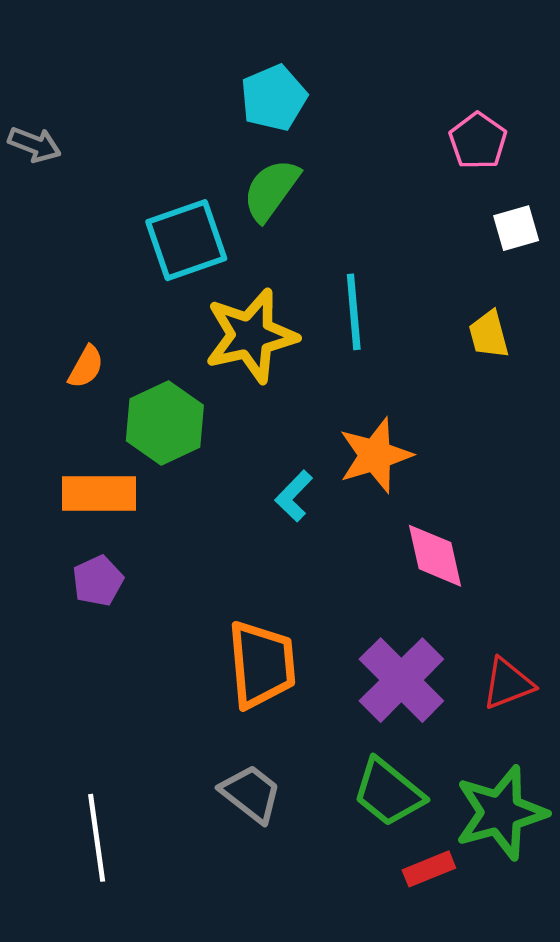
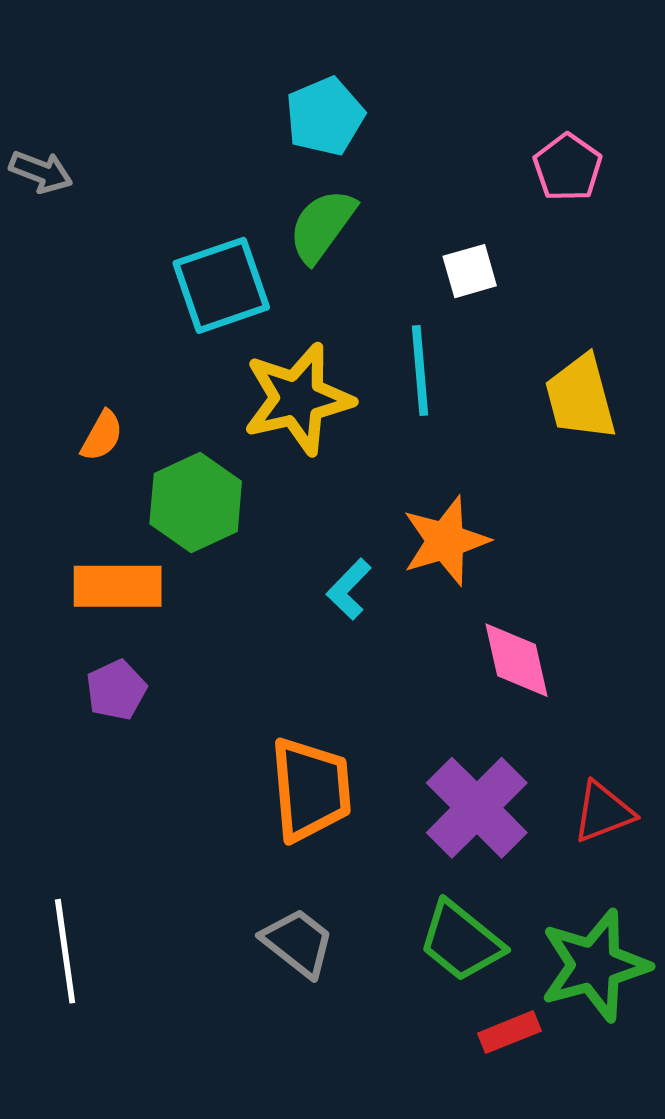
white square: (516, 228) -> (470, 271), moved
yellow trapezoid: (489, 335) -> (580, 397), size x1.5
white line: (97, 838) -> (65, 951), moved

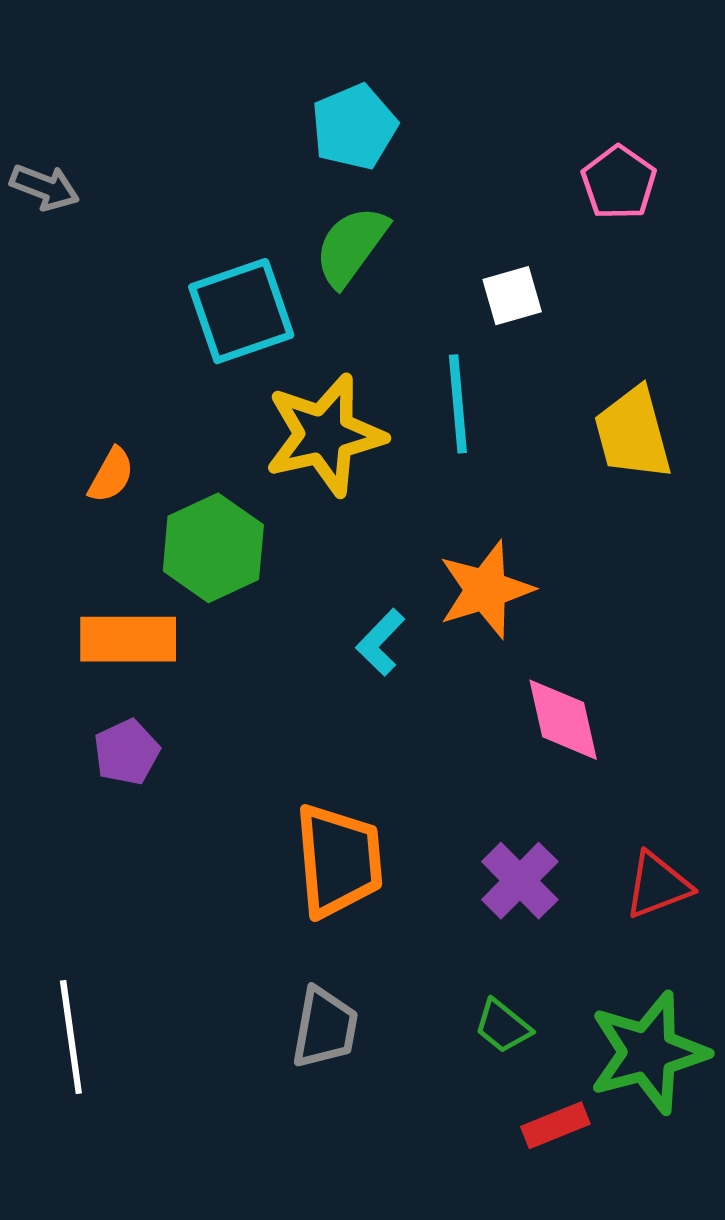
purple cross: (477, 808) -> (520, 881), size x0.7
green trapezoid: (461, 941) -> (503, 1026), size x0.6
gray trapezoid: (298, 943) -> (325, 1028), turned 62

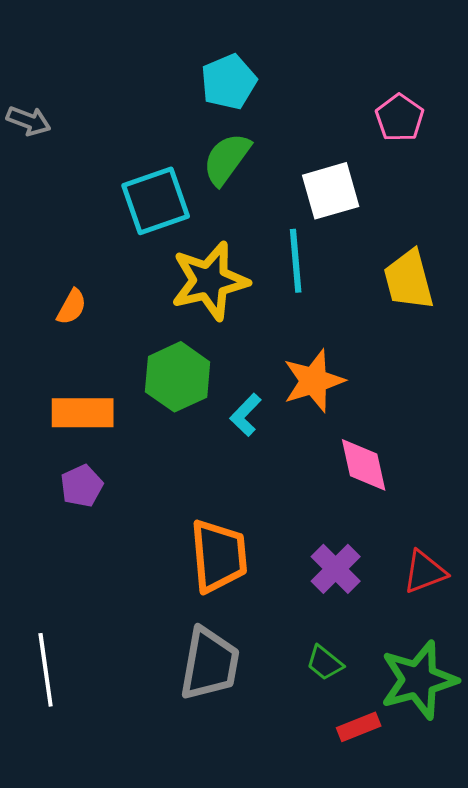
white square: (512, 296) -> (331, 191), size x1.5
green hexagon: (213, 548) -> (178, 377), moved
gray trapezoid: (325, 1028) -> (210, 664), size x1.4

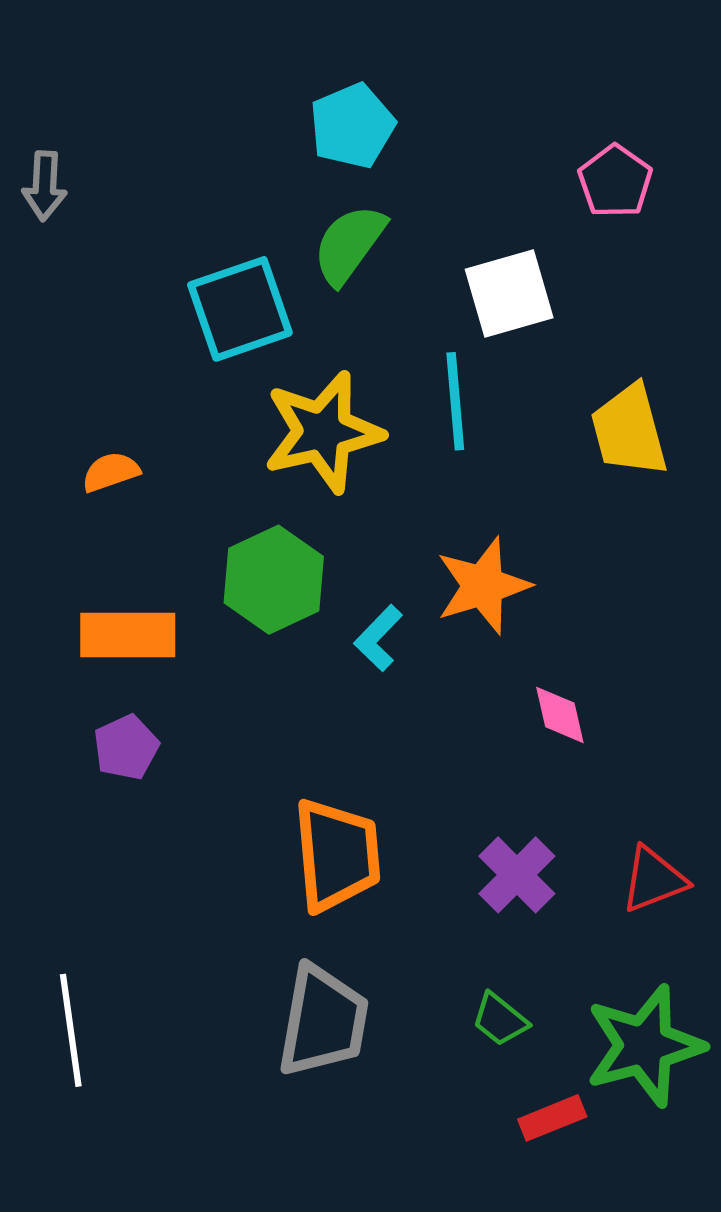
gray arrow: (29, 121) -> (45, 186), turned 72
orange semicircle: (72, 307) -> (111, 472), turned -138
pink diamond: (364, 465) -> (560, 715), size x0.7

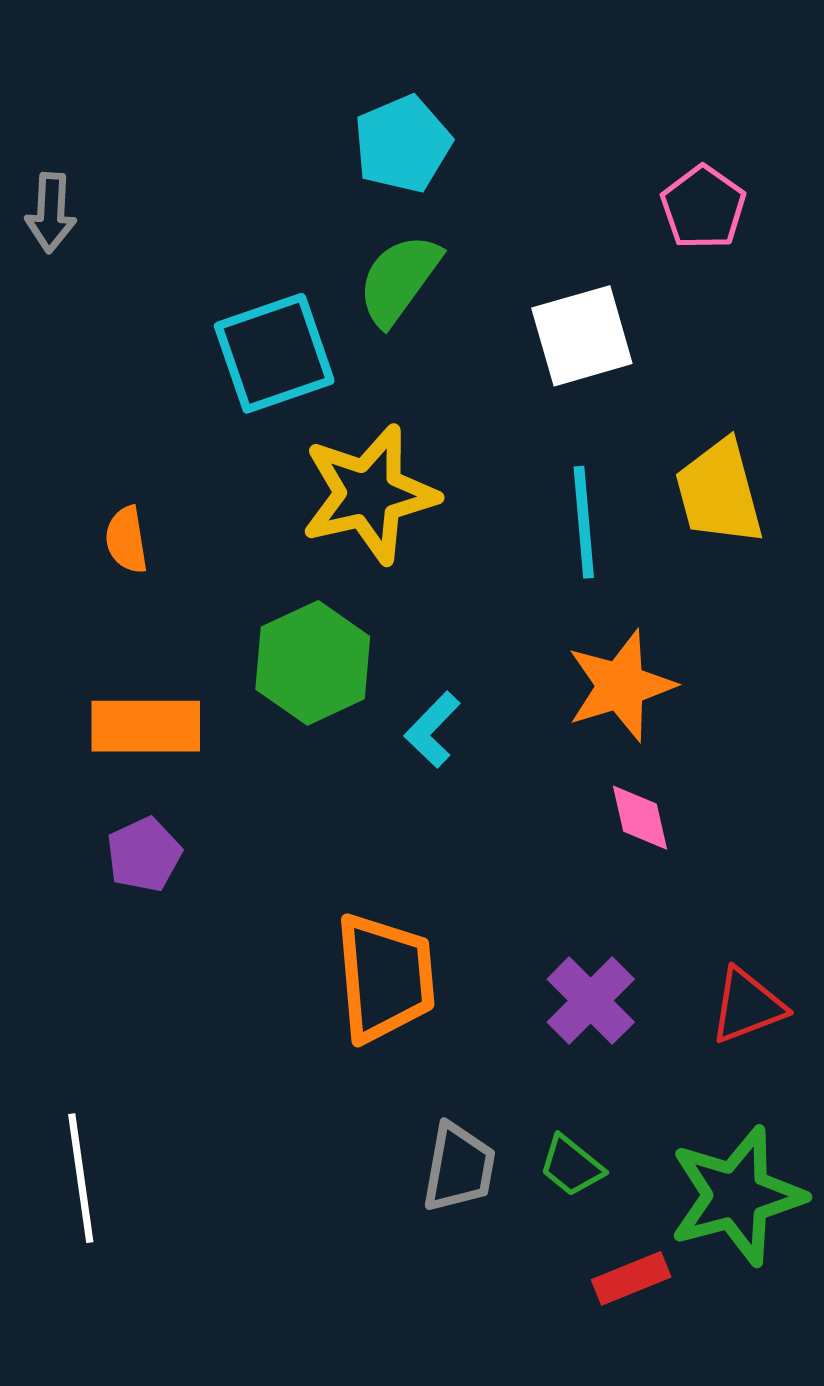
cyan line: (455, 401) -> (584, 522), moved
orange semicircle: (111, 472) -> (126, 540), turned -80
orange star: (483, 586) -> (621, 686), moved
gray trapezoid: (323, 1021) -> (459, 1168), moved, size x0.7

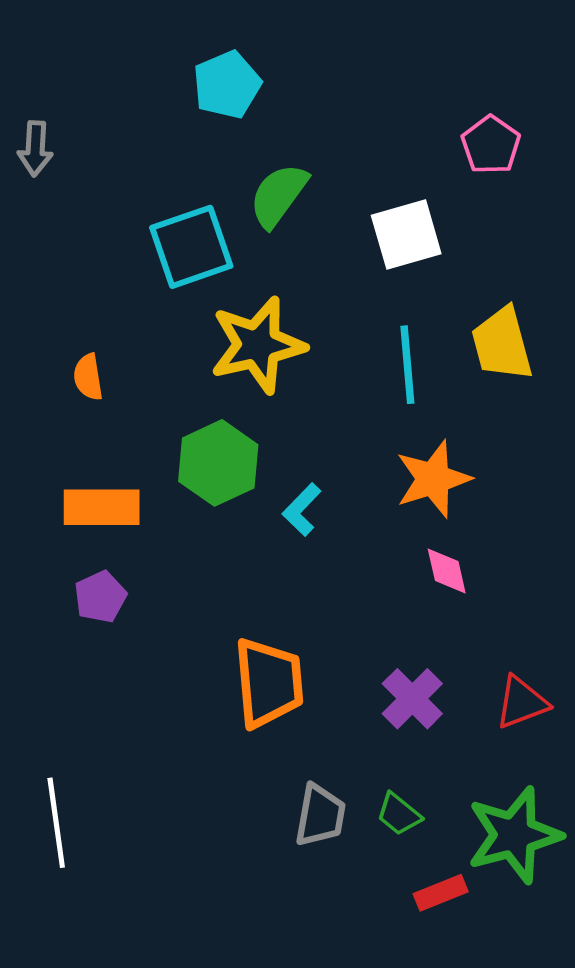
cyan pentagon: (403, 144) -> (227, 85), moved

